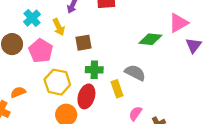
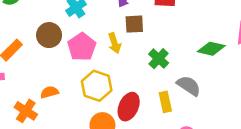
yellow arrow: (59, 27) -> (114, 43), moved
brown square: (83, 43) -> (134, 24), moved
green cross: (94, 70) -> (159, 59), moved, turned 35

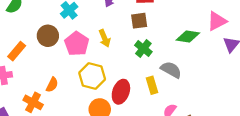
brown square: (134, 24) -> (139, 21), moved
orange semicircle: (49, 92) -> (52, 85), turned 136

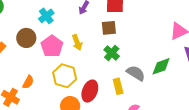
green diamond: (188, 37) -> (161, 66), moved, turned -30

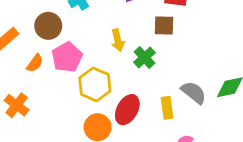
pink pentagon: (52, 46) -> (67, 57), moved
green cross: (112, 53) -> (144, 57), moved
orange semicircle: (28, 82) -> (35, 63), moved

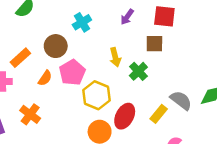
yellow rectangle: (167, 108) -> (159, 114), turned 48

